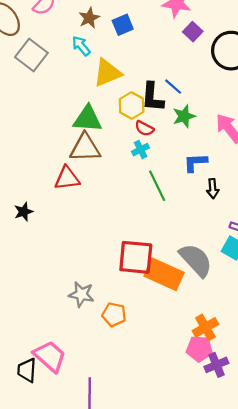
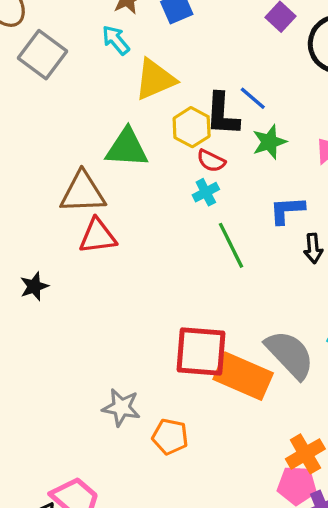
brown triangle: (85, 148) -> (83, 192), moved

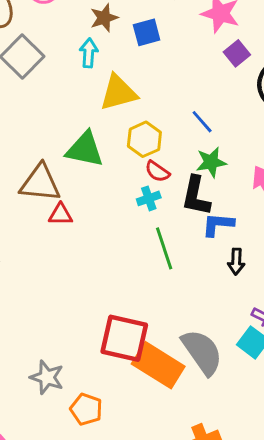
cyan arrow: (116, 40) -> (89, 53), turned 36
black L-shape: (222, 114) -> (196, 196), moved
red triangle: (98, 236) -> (61, 214), moved, size x0.7

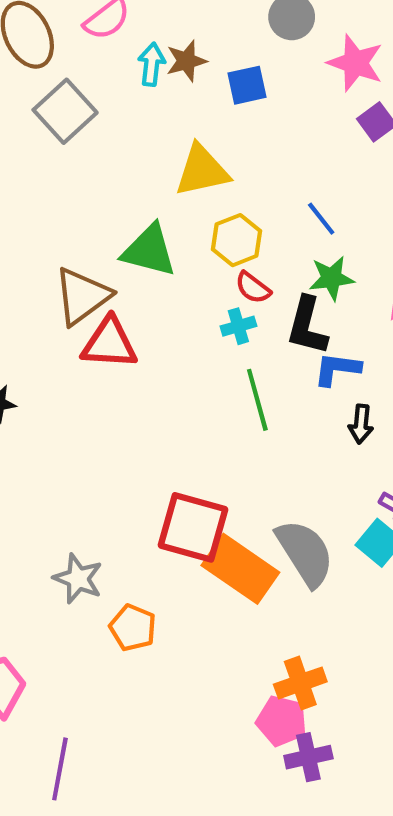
cyan arrow: (89, 53) -> (152, 64), moved
brown triangle: (40, 183) -> (82, 296), turned -45
red triangle: (61, 214) -> (109, 343), size x1.6

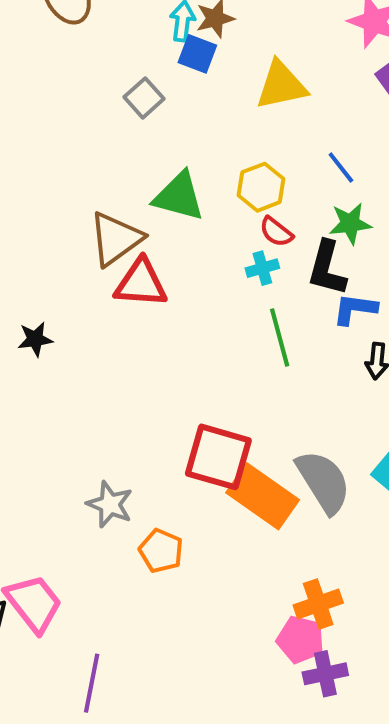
blue square: (247, 85) -> (197, 54), moved, turned 33
gray square: (65, 111) -> (144, 98), moved, size x0.7
yellow triangle: (202, 171) -> (281, 85), moved

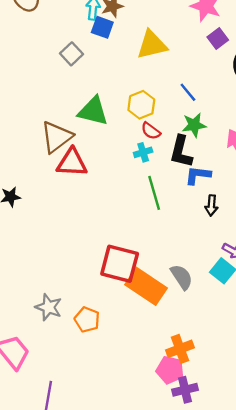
gray semicircle: (323, 482) -> (182, 277), size x0.7
gray star: (110, 504) -> (49, 307), moved

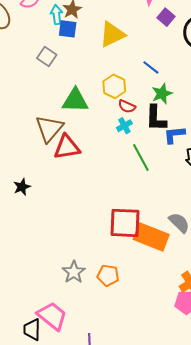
gray star: (49, 307) -> (74, 272), turned 30

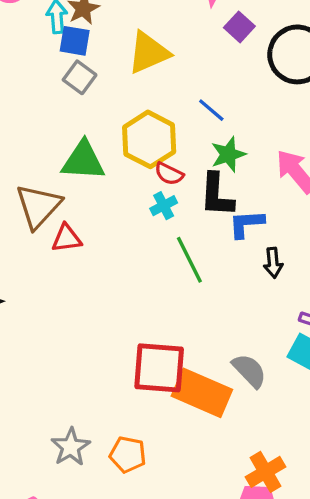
gray square: (47, 57) -> (80, 77), moved
yellow hexagon: (114, 86) -> (149, 139), size x1.4
red triangle: (67, 147) -> (67, 238), size x0.7

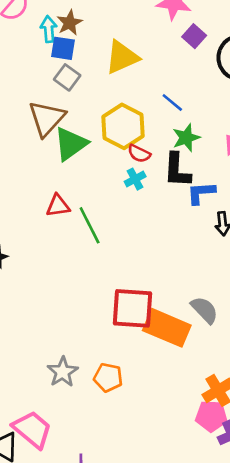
green triangle: (83, 161) -> (71, 144), turned -39
brown triangle: (38, 206) -> (47, 118), moved
green line: (189, 260) -> (90, 225), moved

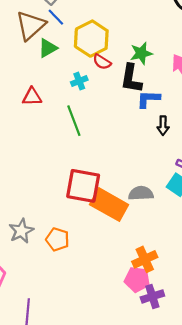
blue line: (172, 103) -> (56, 17), moved
green triangle: (71, 144) -> (48, 48), size x0.7
cyan cross: (135, 179) -> (79, 81), moved
green line: (90, 225) -> (74, 121), moved
gray semicircle: (204, 310) -> (141, 193), turned -55

